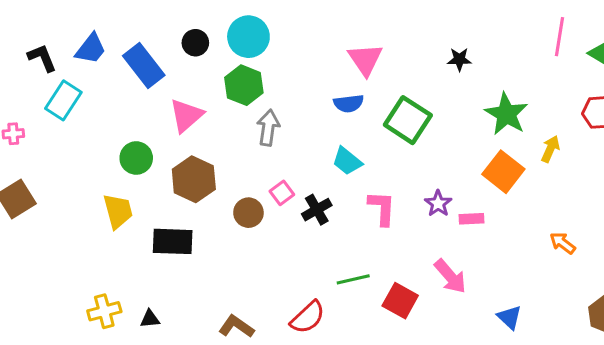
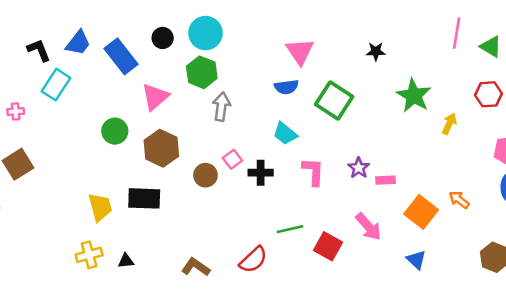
orange square: (503, 172) -> (421, 212), moved
black cross: (317, 210) -> (261, 173), turned 30
yellow trapezoid: (118, 211) -> (100, 207), moved

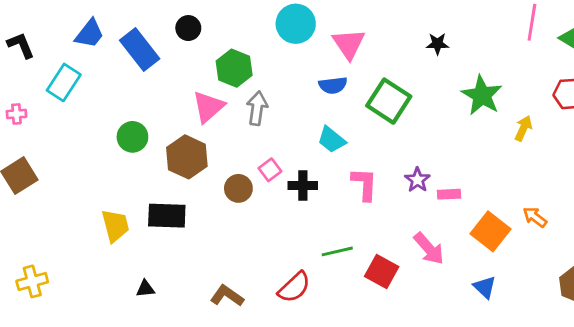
cyan circle: (205, 33) -> (296, 24), moved
black L-shape: (39, 50) -> (21, 45), moved
pink triangle: (155, 97) -> (208, 107), moved
yellow cross: (89, 255) -> (32, 281), moved

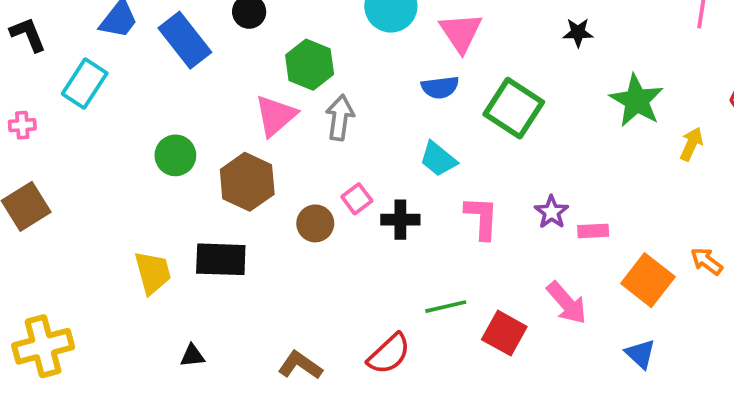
yellow cross: (32, 281) -> (43, 346), size x1.4

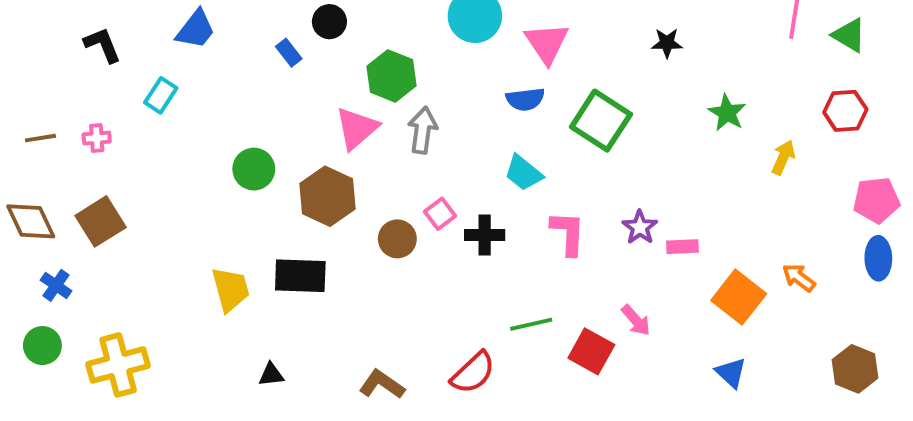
blue rectangle: (185, 40) -> (289, 53), moved, size x0.5
cyan rectangle: (85, 84) -> (161, 95), size x0.7
green star: (637, 101) -> (727, 113), size x0.7
pink arrow: (567, 303) -> (636, 320), moved, size x0.7

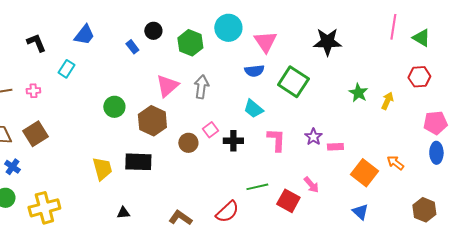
black star: (667, 43) -> (327, 42), size x1.8
green hexagon: (392, 76) -> (190, 43), moved
green star: (727, 113) -> (358, 93), moved

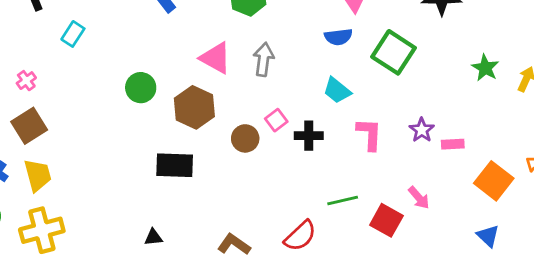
pink triangle: (167, 86) -> (216, 58), turned -50
pink cross: (33, 91) -> (26, 81), moved, turned -32
yellow trapezoid: (102, 169) -> (38, 175), moved

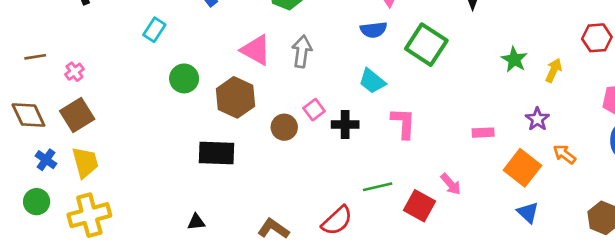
cyan rectangle: (73, 34) -> (154, 30), moved
purple star: (422, 130) -> (537, 119), moved
blue triangle: (488, 236) -> (528, 212), moved

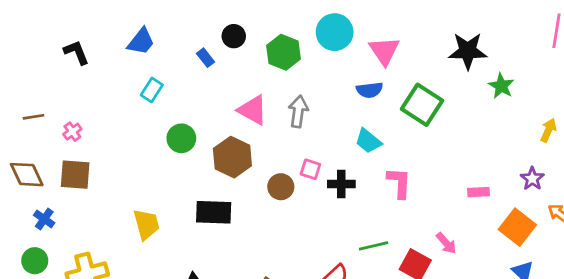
green star: (514, 60) -> (501, 86), moved
pink square: (314, 110) -> (310, 169), turned -35
brown square: (77, 115) -> (75, 175), turned 36
yellow trapezoid: (85, 162) -> (146, 224), moved

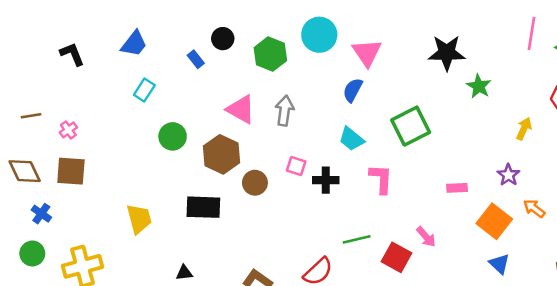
blue semicircle: (370, 90) -> (353, 90), turned 125
green square: (422, 105) -> (411, 126), moved, turned 30
brown circle: (281, 187) -> (255, 183), moved

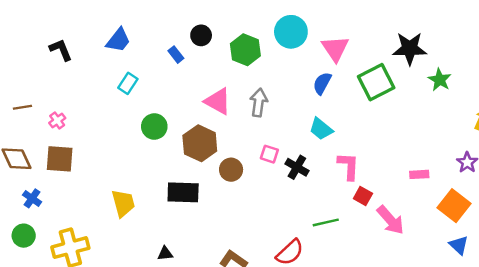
green square: (411, 126) -> (376, 82), moved
black cross: (326, 180) -> (297, 167), turned 30
pink arrow: (426, 237) -> (390, 220), size x1.5
red square: (396, 257) -> (363, 196), moved, size x0.7

